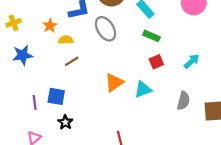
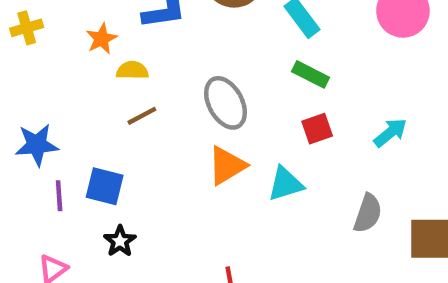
gray ellipse: (105, 29) -> (226, 103), moved
blue star: (23, 55) -> (37, 145), moved

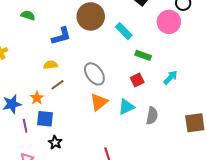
orange star: (102, 39) -> (37, 98), moved
green rectangle: (311, 74) -> (143, 55), moved
gray semicircle: (368, 213) -> (152, 116), moved

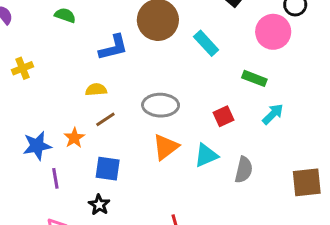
green rectangle: (143, 55) -> (254, 78), moved
gray ellipse: (94, 74) -> (161, 105), turned -55
blue square: (45, 119) -> (108, 169), moved

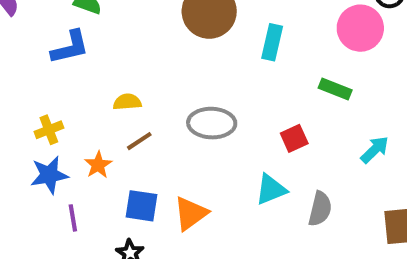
cyan rectangle: (206, 43) -> (272, 42), turned 55
blue L-shape: (113, 47) -> (70, 47), moved
yellow cross: (22, 68) -> (49, 130), moved
cyan arrow: (273, 114) -> (375, 150), moved
orange triangle: (166, 147) -> (191, 213), moved

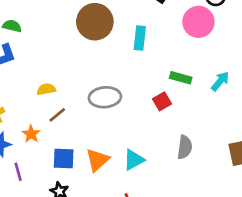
green rectangle: (335, 89) -> (181, 78), moved
cyan arrow: (375, 150) -> (220, 81), moved
cyan triangle: (271, 189) -> (134, 160), moved

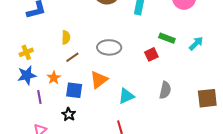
yellow semicircle: (46, 89) -> (66, 37), turned 96
orange star: (31, 134) -> (54, 78), moved
orange triangle: (97, 160) -> (99, 80), moved

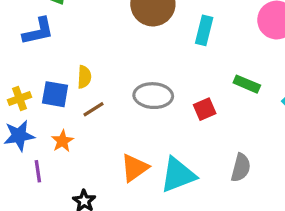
red square: (151, 54) -> (205, 109), moved
orange triangle: (99, 80) -> (135, 168), moved
blue square: (74, 90) -> (55, 94), moved
cyan triangle: (126, 96) -> (178, 175), size x1.4

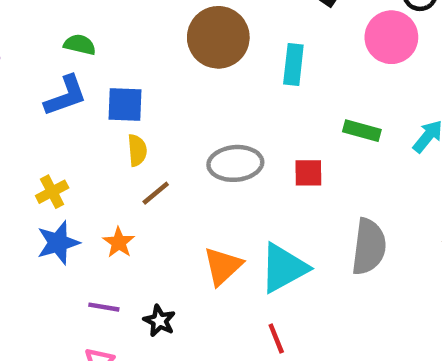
blue square: (55, 94) -> (125, 104), moved
red square: (205, 109) -> (308, 173), turned 30
gray semicircle: (241, 168) -> (369, 247), size x1.4
purple line: (38, 171) -> (104, 307), moved, turned -65

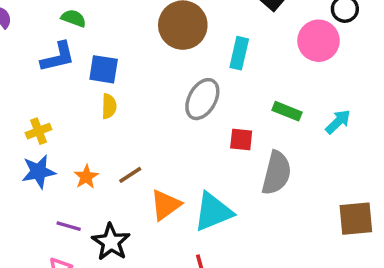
gray ellipse: (235, 163) -> (202, 99), moved, turned -63
brown line: (156, 193) -> (130, 175), moved
gray semicircle: (369, 247) -> (276, 173), moved
black star: (159, 321) -> (111, 242), size x1.5

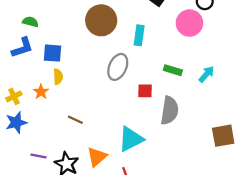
brown line: (130, 175) -> (75, 120), turned 63
orange star: (86, 177) -> (41, 92), moved
orange triangle: (165, 205) -> (97, 157), moved

